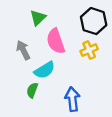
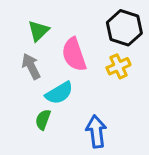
green triangle: (38, 18) -> (39, 31), moved

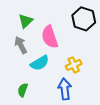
yellow cross: (118, 66) -> (74, 65), moved
green semicircle: (43, 120) -> (23, 90), moved

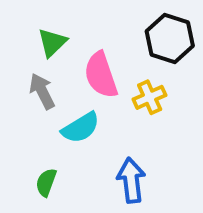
yellow cross: (74, 65) -> (150, 97), moved

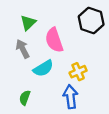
yellow cross: (150, 97) -> (78, 72), moved

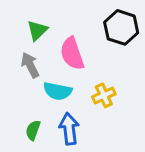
cyan semicircle: (43, 68) -> (58, 91), turned 42
blue arrow: (70, 97) -> (69, 129), moved

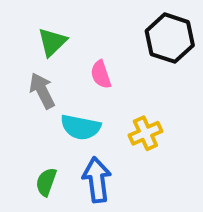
pink semicircle: (72, 54) -> (101, 74), size x0.6

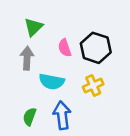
black hexagon: (170, 38) -> (96, 48), moved
gray arrow: (42, 91) -> (27, 58), turned 30

